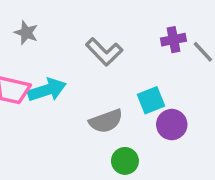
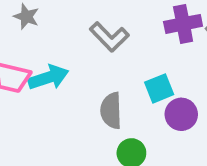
purple cross: (173, 40) -> (183, 24), size x1.4
gray semicircle: (106, 121) -> (111, 111), turned 108

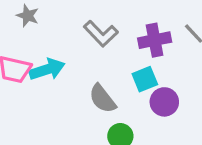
purple cross: (183, 24) -> (155, 40), moved
gray semicircle: (111, 111) -> (102, 99), turned -36

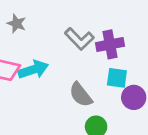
purple cross: (155, 40) -> (110, 44), moved
cyan square: (145, 79) -> (117, 78), turned 30

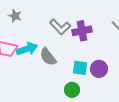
cyan square: (117, 78) -> (80, 68), moved
gray semicircle: (81, 95) -> (48, 57), moved

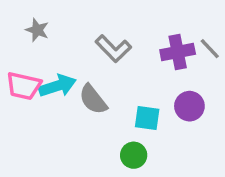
purple cross: (82, 31) -> (178, 52), moved
purple circle: (99, 69) -> (189, 106), moved

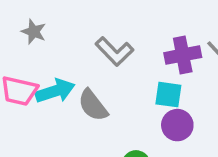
purple circle: (189, 106) -> (177, 125), moved
cyan square: (147, 118) -> (168, 95), moved

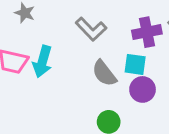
cyan arrow: (55, 91) -> (42, 62), turned 124
gray semicircle: (93, 105) -> (104, 73), moved

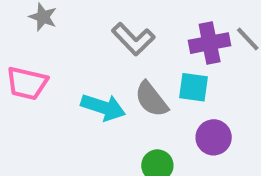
cyan arrow: (42, 62) -> (103, 107), moved, turned -88
purple circle: (143, 89) -> (214, 137), moved

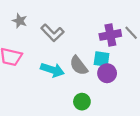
gray L-shape: (133, 39) -> (52, 33), moved
purple circle: (214, 137) -> (107, 73), moved

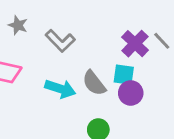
purple cross: (110, 35) -> (135, 44), turned -35

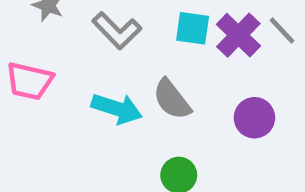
cyan square: (124, 75) -> (193, 28), moved
purple circle: (131, 93) -> (254, 118), moved

